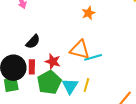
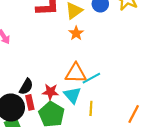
black semicircle: (33, 42) -> (26, 87), moved
cyan triangle: (70, 86) -> (72, 95), moved

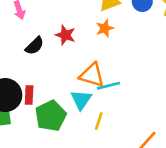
black semicircle: (26, 87) -> (35, 46), moved
red star: (50, 92) -> (65, 35), moved

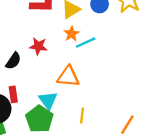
cyan line: (109, 86) -> (86, 43), moved
red rectangle: (29, 95) -> (13, 94), moved
cyan triangle: (81, 100) -> (48, 100), moved

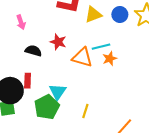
orange star: (72, 34) -> (110, 59), moved
black semicircle: (13, 61) -> (33, 51), turned -119
orange triangle: (68, 77) -> (82, 57), moved

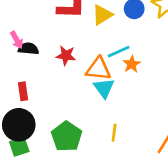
black semicircle: (33, 51) -> (28, 49), moved
red rectangle: (28, 81) -> (23, 91), moved
cyan triangle: (58, 92) -> (104, 88), moved

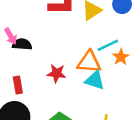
red star: (66, 55) -> (57, 73), moved
cyan triangle: (104, 88) -> (95, 80), turned -35

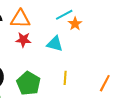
orange triangle: (89, 62) -> (20, 19), moved

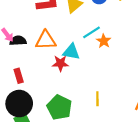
red star: (23, 40) -> (60, 63), moved
cyan triangle: (55, 44) -> (71, 52), moved

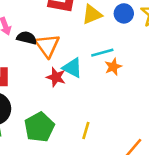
orange triangle: (46, 40) -> (47, 46), turned 40
black semicircle: (18, 41) -> (27, 38), moved

